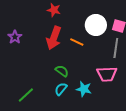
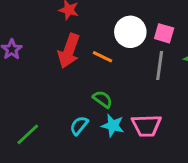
green semicircle: (62, 71) -> (102, 99), moved
pink trapezoid: (107, 74) -> (146, 126), moved

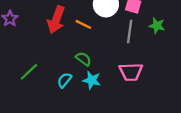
pink trapezoid: (146, 126) -> (131, 72), moved
green line: (28, 134) -> (29, 72), moved

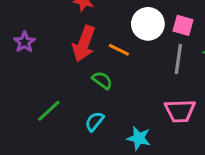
green semicircle: (83, 59) -> (102, 80), moved
cyan star: (92, 80) -> (139, 138), moved

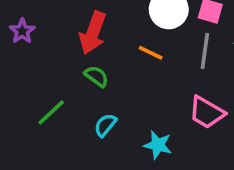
orange line: (119, 50) -> (151, 53), moved
green semicircle: (102, 80) -> (96, 76), moved
pink trapezoid: (180, 111) -> (207, 112), turned 32

